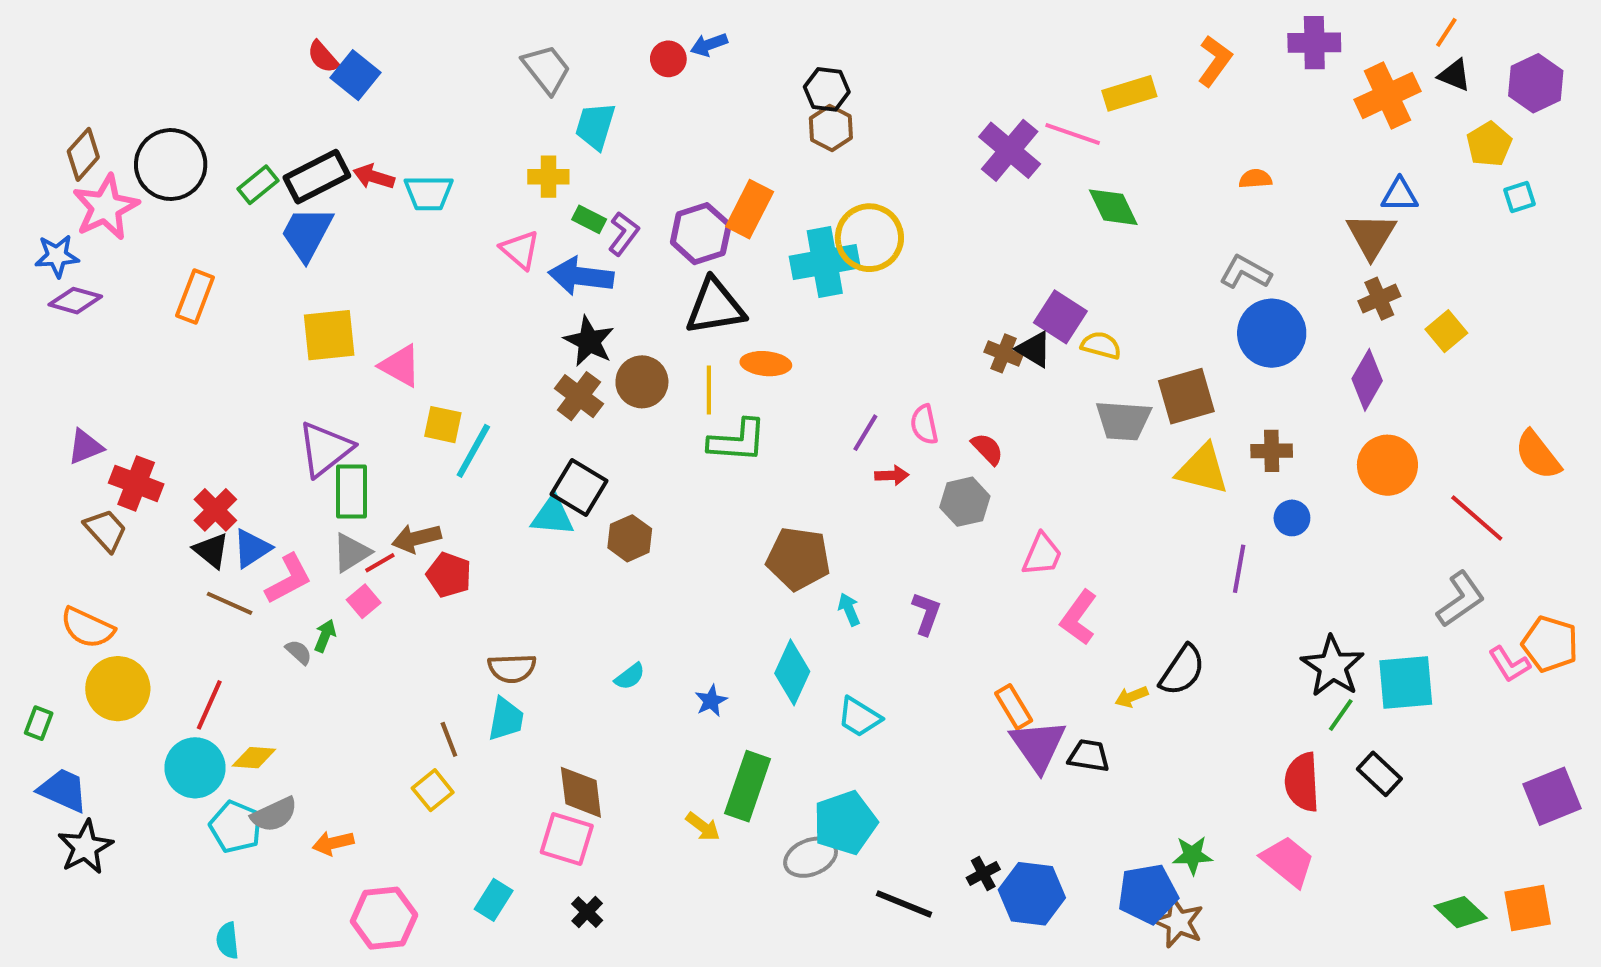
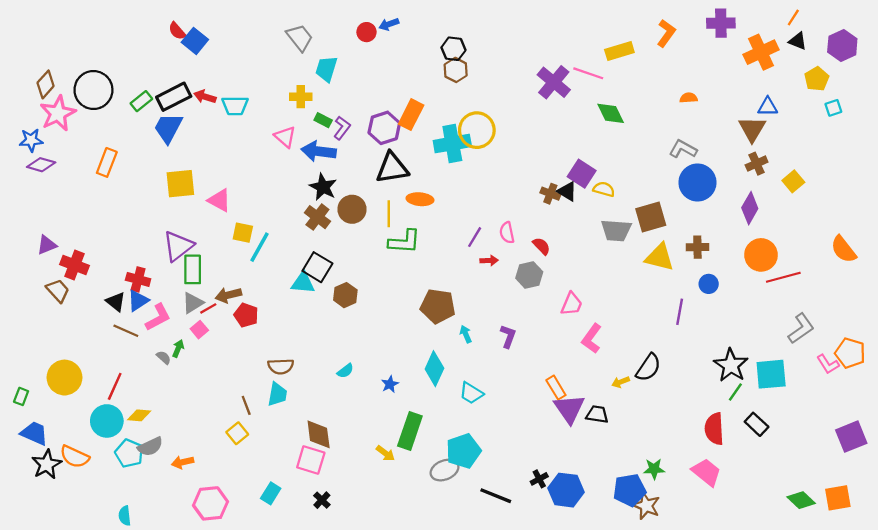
red cross: (215, 510) -> (138, 279), moved, turned -30
red line: (1477, 518) -> (783, 277), moved, turned -56
orange semicircle: (87, 628) -> (75, 457), moved

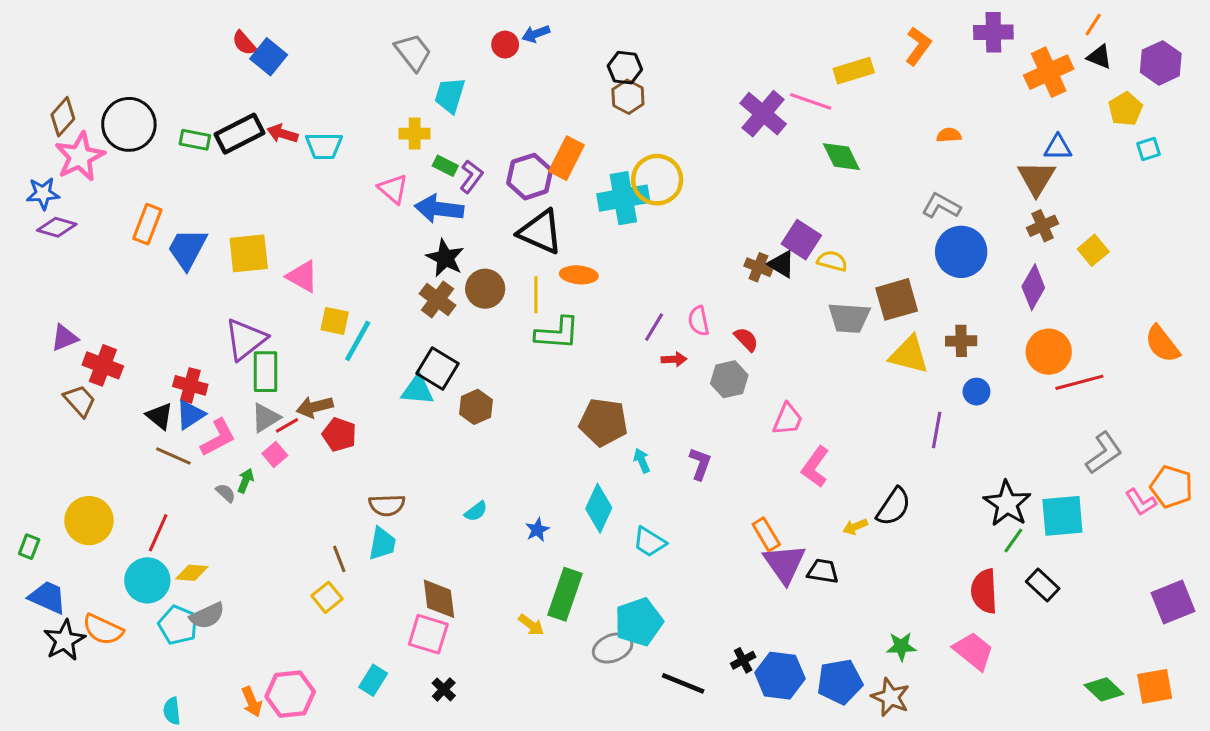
green rectangle: (141, 101) -> (195, 140), turned 50
blue trapezoid: (168, 128) -> (187, 249), moved
black triangle: (392, 168) -> (540, 232), turned 33
orange arrow: (183, 462) -> (252, 702), moved, turned -100
blue pentagon: (629, 490) -> (840, 682), moved

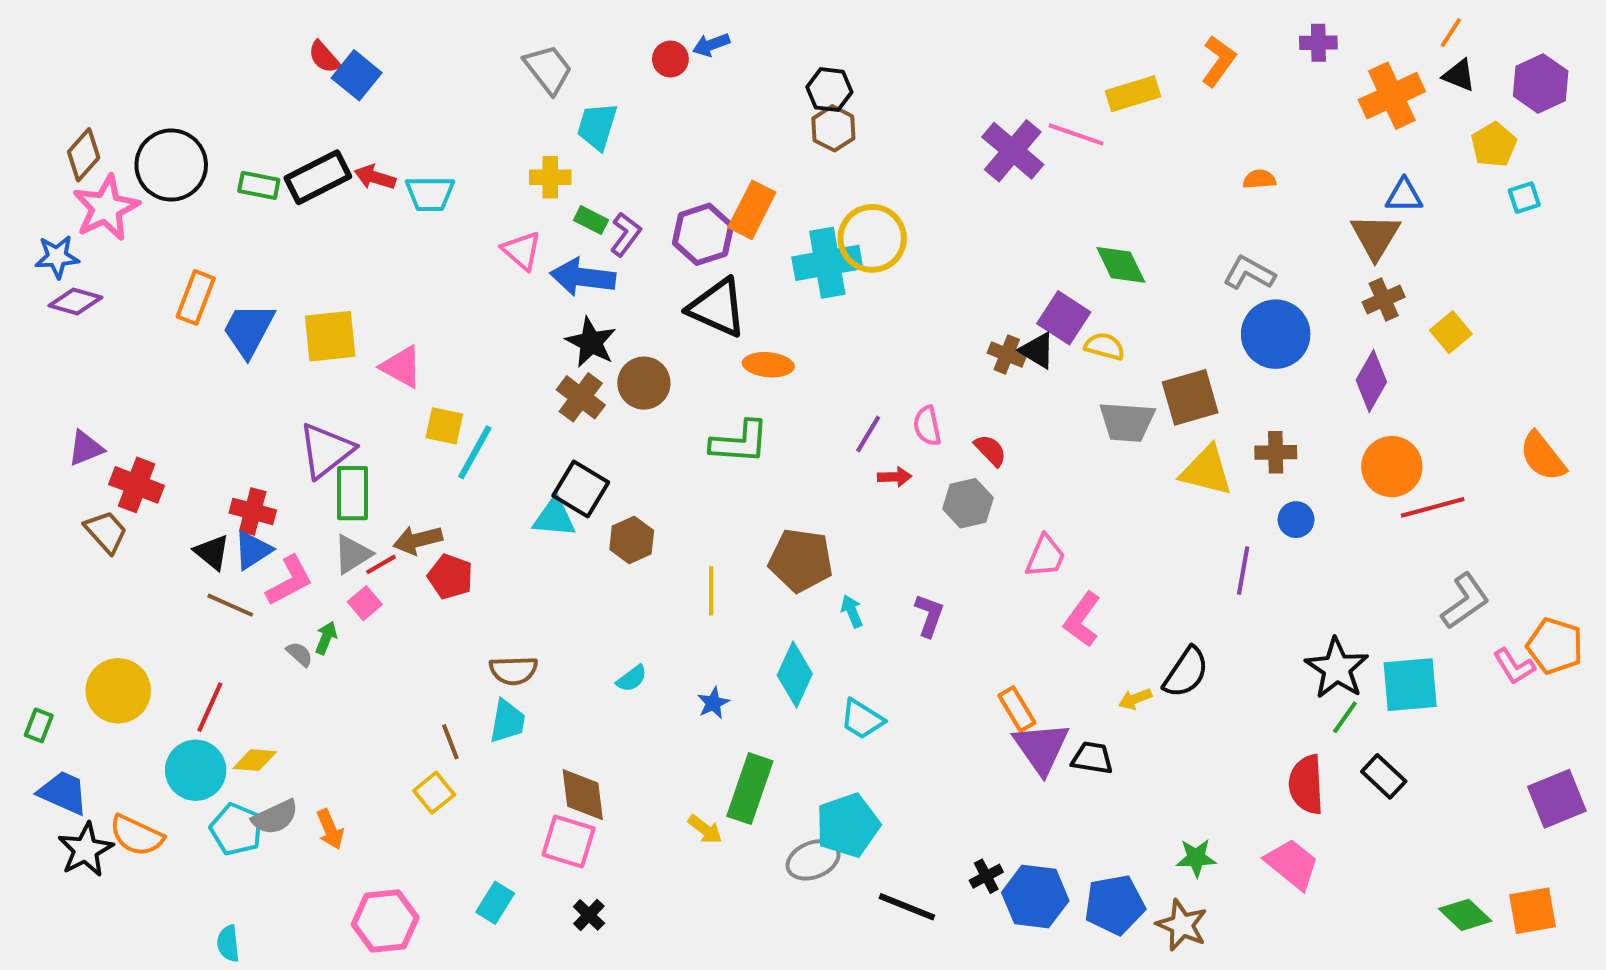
purple cross: (993, 32) -> (1318, 43), size x0.7
green diamond: (841, 157) -> (1121, 265), moved
yellow line: (536, 295) -> (711, 591), moved
orange arrow: (252, 702) -> (330, 829), moved

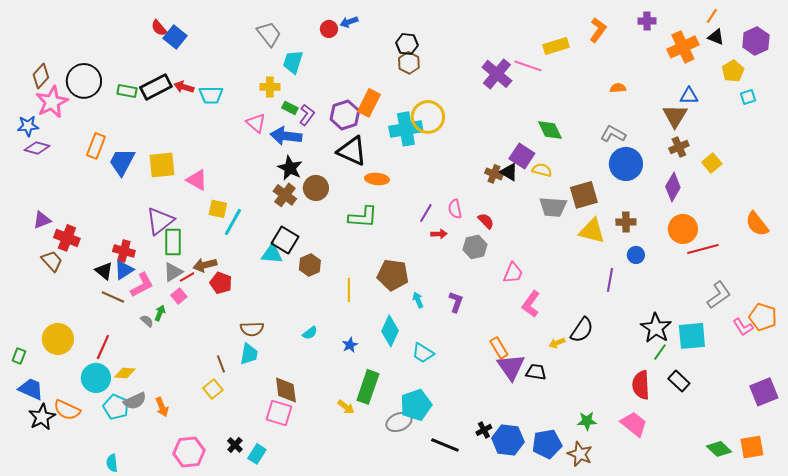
cyan rectangle: (495, 903) -> (257, 454), moved
black cross: (589, 915) -> (235, 445), moved

